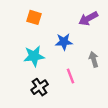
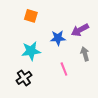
purple arrow: (88, 19) -> (80, 30), moved
black cross: (40, 87) -> (24, 78), moved

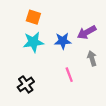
cyan star: (31, 51) -> (33, 42), moved

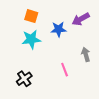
purple arrow: (87, 32) -> (81, 19), moved
blue star: (63, 41) -> (59, 29), moved

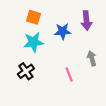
purple arrow: (81, 19) -> (86, 21), turned -66
black cross: (24, 79) -> (26, 71), moved

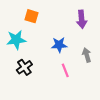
blue star: (63, 31) -> (59, 45), moved
cyan star: (33, 42) -> (16, 40), moved

